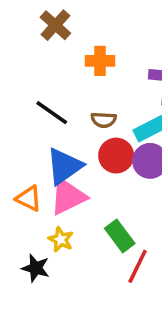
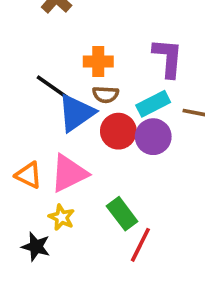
orange cross: (100, 61) -> (98, 62), moved
blue triangle: (64, 166) -> (76, 113), moved

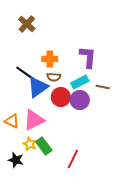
green rectangle: (122, 214) -> (44, 146), moved

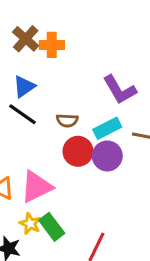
purple L-shape: (88, 57) -> (120, 90), turned 145
orange cross: (50, 59) -> (52, 45), moved
blue triangle: (38, 87) -> (24, 87), moved, size x0.7

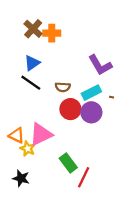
yellow star: (30, 224) -> (28, 149), moved
green rectangle: (52, 227) -> (68, 163), moved

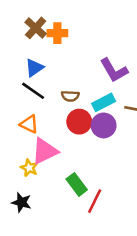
orange triangle: (17, 135) -> (29, 124), moved

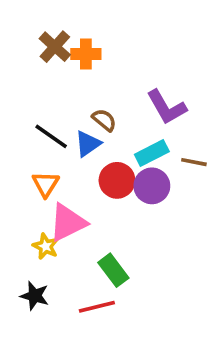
blue triangle: (34, 68) -> (88, 144), moved
brown semicircle: (70, 96) -> (104, 120), moved, turned -144
orange triangle: (29, 124) -> (46, 184), turned 36
red line: (95, 201) -> (97, 307), moved, turned 50

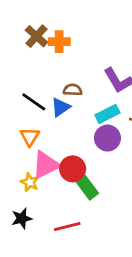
brown semicircle: (104, 120) -> (73, 90), turned -36
red circle: (117, 180) -> (73, 169), moved
green rectangle: (113, 270) -> (87, 188), moved
black star: (35, 296) -> (22, 218), turned -30

